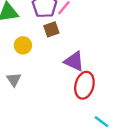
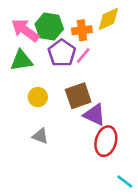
brown square: (51, 29) -> (78, 96), moved, size x1.5
gray triangle: (14, 80) -> (40, 136), moved, turned -35

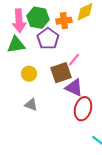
pink arrow: (25, 30) -> (19, 21), turned -130
pink line: (83, 55) -> (74, 60), moved

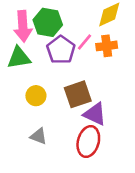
orange cross: (64, 21) -> (107, 46), moved
pink line: (74, 60) -> (84, 42), moved
red ellipse: (83, 109) -> (88, 142), moved

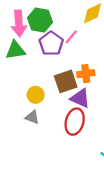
orange cross: (107, 46) -> (86, 74), moved
yellow circle: (36, 96) -> (36, 95), moved

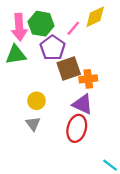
pink line: (71, 37) -> (73, 28), moved
brown square: (66, 81) -> (69, 69), moved
gray triangle: (32, 117) -> (33, 124), turned 32

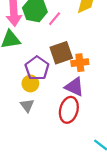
pink line: (73, 28) -> (55, 19), moved
purple pentagon: (53, 48) -> (37, 68), moved

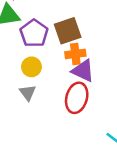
orange cross: (80, 63) -> (75, 54), moved
purple pentagon: (37, 68) -> (34, 33), moved

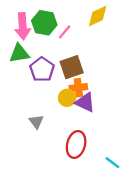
yellow circle: (31, 67) -> (67, 98), moved
red ellipse: (77, 98) -> (76, 144), moved

